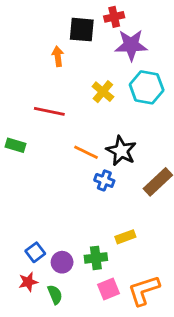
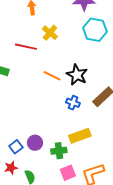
yellow cross: (103, 92) -> (50, 33), moved
blue cross: (104, 180) -> (73, 103), moved
yellow rectangle: (125, 237) -> (80, 136), size x1.5
purple circle: (62, 262) -> (35, 143), moved

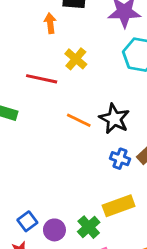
blue cross: (73, 103) -> (120, 159), moved
purple circle: (35, 143) -> (54, 230), moved
green cross: (59, 151) -> (89, 227), turned -35

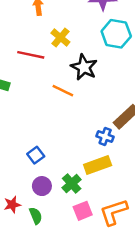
black star: (114, 119) -> (84, 67), moved
blue cross: (120, 159) -> (105, 137), moved
blue square: (27, 221) -> (36, 155), moved

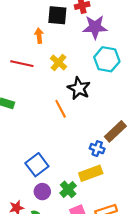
red line: (31, 55) -> (22, 64), moved
orange line: (63, 91) -> (61, 109), turned 36
blue square: (36, 155) -> (37, 165), size x1.5

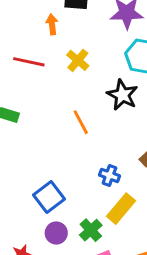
black star: (79, 88) -> (122, 95), moved
blue cross: (97, 149) -> (109, 175), moved
yellow rectangle: (91, 173) -> (121, 209), turned -30

